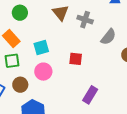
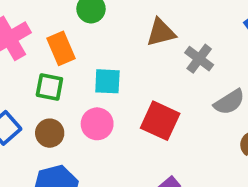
brown triangle: (60, 13) -> (161, 33), turned 36
red square: (76, 59) -> (160, 121), size x1.5

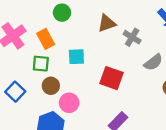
pink circle: (97, 124) -> (69, 103), moved
brown circle: (50, 133) -> (51, 86), moved

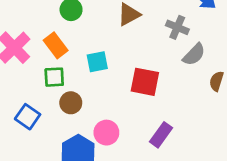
gray cross: (132, 37) -> (177, 27), moved
pink circle: (69, 103) -> (106, 133), moved

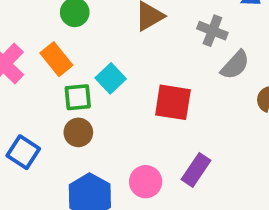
cyan square: (97, 62) -> (111, 78), turned -30
green square: (54, 77) -> (78, 97), moved
pink circle: (106, 133) -> (146, 182), moved

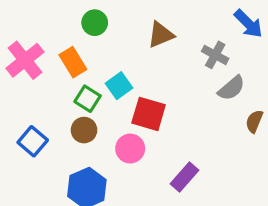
green square: (78, 97) -> (88, 99), turned 30
red square: (173, 102) -> (149, 114), moved
pink circle: (146, 182) -> (130, 149), moved

